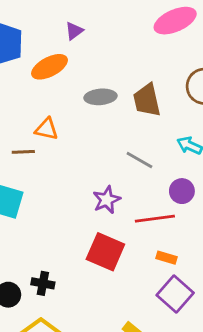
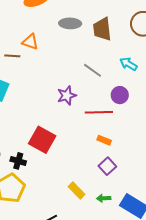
red square: (105, 252) -> (42, 140), moved
black cross: (43, 283) -> (18, 161), moved
purple square: (175, 294) -> (107, 166), size x0.7

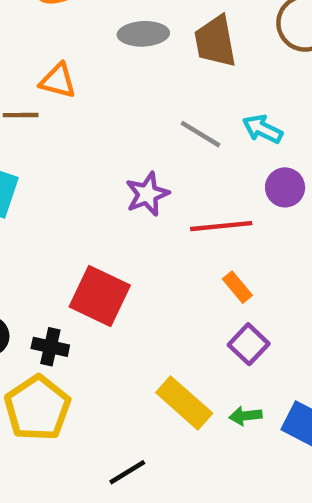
cyan arrow: (128, 64) -> (262, 129), moved
purple circle: (120, 95) -> (285, 187), moved
orange rectangle: (104, 140) -> (237, 287), turned 32
yellow rectangle: (77, 190) -> (184, 403), size x1.4

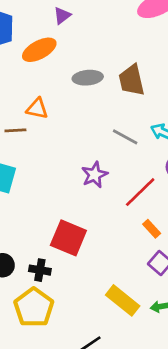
red line: (221, 226) -> (140, 192), turned -36

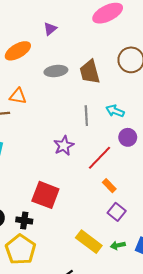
purple triangle: (62, 16) -> (50, 29), moved
gray line: (125, 137) -> (86, 116), turned 60

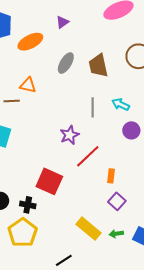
gray ellipse: (56, 71) -> (66, 63), turned -55
red line: (99, 158) -> (88, 156), moved
orange rectangle: (109, 186) -> (111, 176), turned 48

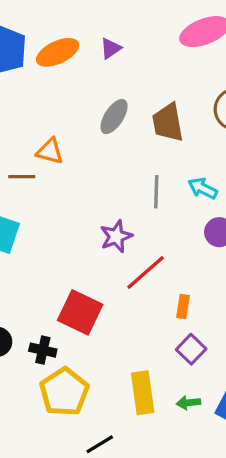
orange ellipse: (30, 42) -> (58, 52), moved
yellow rectangle: (89, 229) -> (143, 393), turned 40
yellow pentagon: (23, 233) -> (64, 392), moved

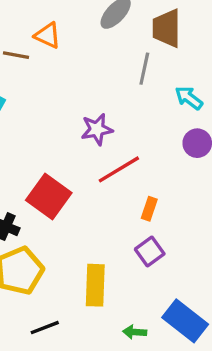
gray line: (156, 192) -> (144, 69), moved
green arrow: (188, 403) -> (135, 332), moved

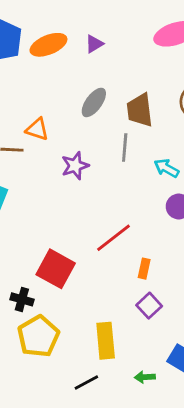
purple star: (97, 129) -> (75, 166), moved
black line: (45, 328) -> (86, 382), moved

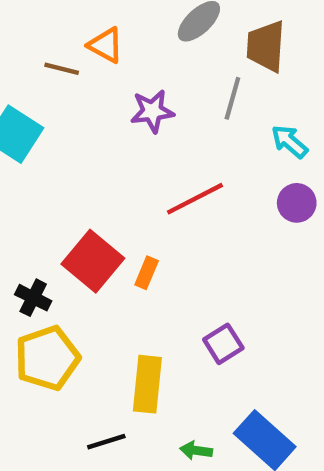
red line: (114, 238) -> (195, 199), moved
orange rectangle: (144, 269) -> (147, 273), moved

